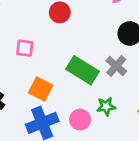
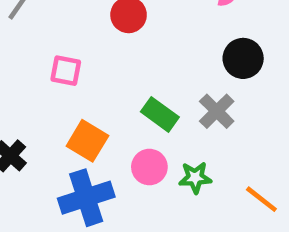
green rectangle: (83, 70) -> (160, 114), size x0.7
pink circle: (80, 120) -> (149, 167), moved

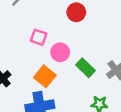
pink circle: (149, 167) -> (60, 52), moved

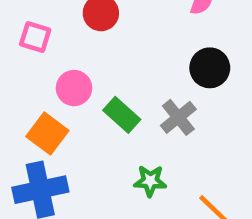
pink square: (39, 37) -> (35, 37), moved

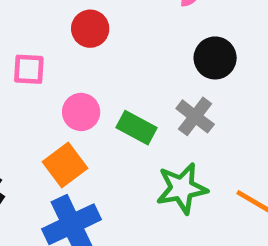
orange square: (47, 133) -> (65, 165), turned 30
green star: (150, 181) -> (182, 188), size x1.5

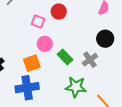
pink square: (29, 69) -> (38, 22), moved

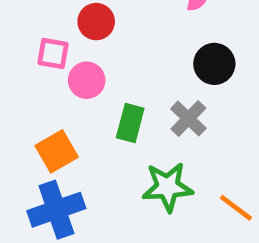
pink circle: (45, 44) -> (87, 80), moved
green rectangle: (65, 57) -> (130, 123), turned 70

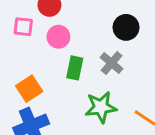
pink circle: (87, 80) -> (58, 37), moved

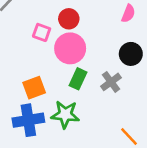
pink circle: (58, 37) -> (70, 48), size x1.5
green star: (101, 107) -> (65, 114), moved

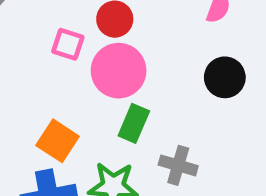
gray cross: (111, 82) -> (178, 165), moved, turned -36
orange square: (34, 88) -> (58, 141), turned -35

